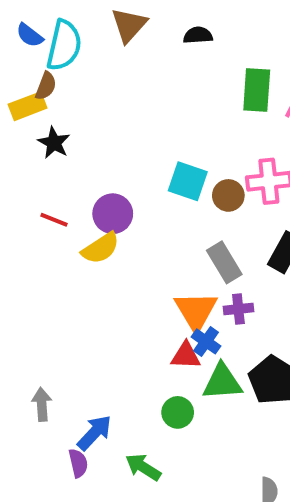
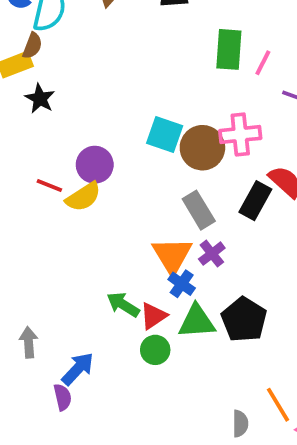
brown circle: (228, 195) -> (202, 148), size x1.5
red line: (54, 220) -> (49, 186), moved
purple cross: (238, 309) -> (212, 254), turned -32
red triangle: (186, 356) -> (153, 316), moved, turned -36
green arrow: (143, 467) -> (123, 305), moved

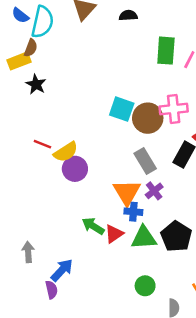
purple circle: (95, 165) -> (75, 169), moved
blue cross: (182, 284) -> (133, 212), turned -30
green circle: (155, 350) -> (145, 286), moved

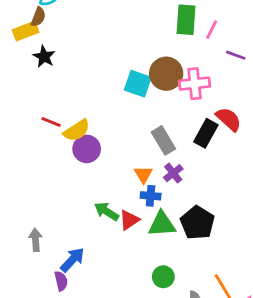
brown circle: (148, 118) -> (166, 74), moved
orange triangle: (127, 192) -> (143, 175), size x0.6

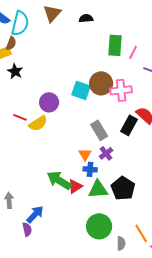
purple circle: (87, 149) -> (49, 102), moved
green arrow: (107, 211) -> (59, 180), size x1.4
green circle: (163, 277) -> (99, 226), size x1.6

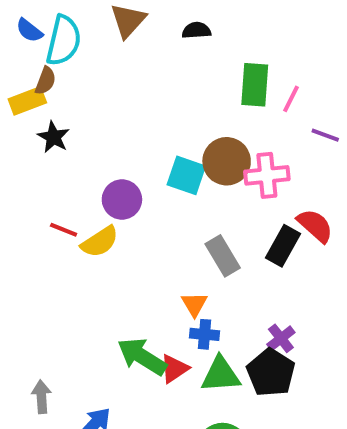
purple cross: (106, 153) -> (281, 338), moved

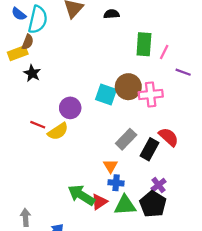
red semicircle: (315, 226) -> (169, 137), moved
black rectangle: (283, 246) -> (150, 149), moved
gray rectangle: (223, 256) -> (126, 139), turned 75

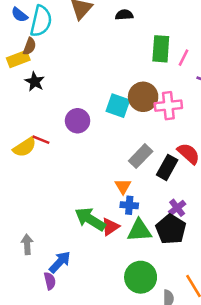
yellow semicircle: (58, 131) -> (25, 147), moved

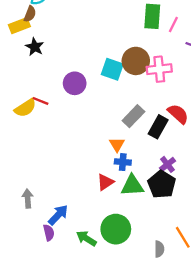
green arrow: (90, 219) -> (86, 238), moved, size x0.7
green circle: (141, 277) -> (116, 229), moved

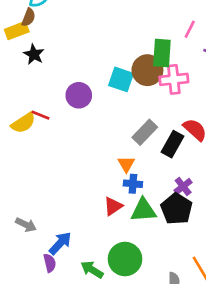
green rectangle: (152, 16) -> (162, 53), moved
gray arrow: (28, 198) -> (26, 225), turned 120

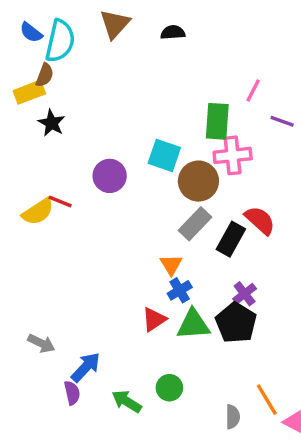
brown circle: (147, 70) -> (198, 181), moved
blue cross: (133, 184) -> (180, 290), turned -36
green circle: (125, 259) -> (169, 388), size x0.6

